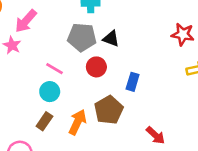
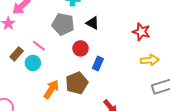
black triangle: (111, 39) -> (93, 23), moved
red circle: (96, 67) -> (81, 48), moved
brown rectangle: (44, 121) -> (17, 54), moved

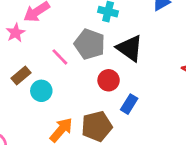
black triangle: (93, 23) -> (130, 48), size x1.5
pink line: (39, 46) -> (60, 57), moved

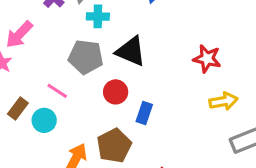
pink line: (60, 57) -> (57, 91), moved

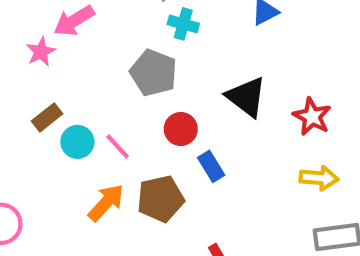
black triangle: (131, 51) -> (246, 97), moved
pink line: (57, 91) -> (118, 146), moved
blue rectangle: (144, 113) -> (211, 166), turned -65

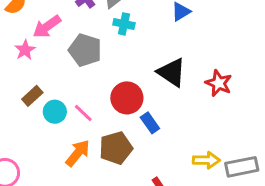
gray pentagon: (154, 73) -> (85, 50), moved
red circle: (181, 129) -> (127, 98), size x1.4
yellow arrow: (319, 178) -> (206, 160), moved

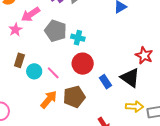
cyan cross: (124, 24) -> (78, 38), moved
black triangle: (172, 72) -> (130, 78), moved
brown rectangle: (32, 96) -> (19, 60), turned -32
blue rectangle: (150, 123) -> (105, 82), moved

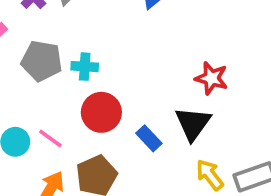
black triangle: (130, 78) -> (193, 124), turned 40
yellow arrow: (135, 107) -> (210, 175), turned -120

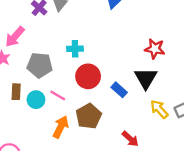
gray pentagon: (42, 61) -> (40, 65), moved

